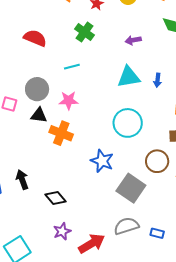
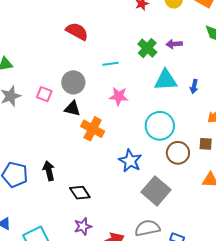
green cross: (84, 32) -> (147, 48), moved
pink star: (69, 100) -> (119, 96), moved
brown circle: (157, 161) -> (178, 153), moved

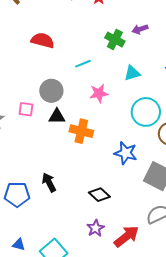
cyan triangle: (166, 80) -> (132, 73), moved, size x0.7
black diamond: (80, 193) -> (99, 195), moved

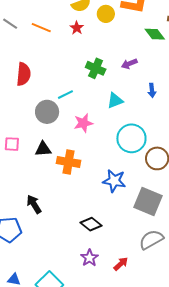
purple arrow: (140, 29) -> (129, 64), moved
red semicircle: (43, 40) -> (24, 74), turned 85
gray circle: (51, 91) -> (47, 112), moved
black arrow: (49, 182) -> (34, 204), moved
red arrow: (126, 236) -> (121, 264), size x0.6

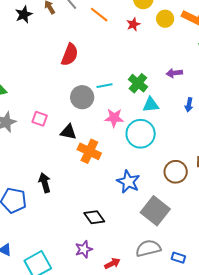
green cross: (96, 68) -> (138, 83), moved
cyan circle: (131, 138) -> (141, 134), moved

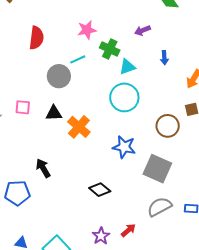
pink star: (114, 118) -> (87, 30), moved
orange cross: (89, 151) -> (79, 127), turned 30
purple star: (84, 249) -> (101, 236), moved

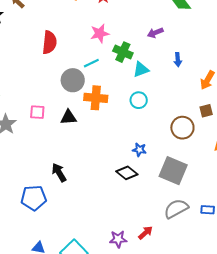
cyan circle: (124, 97) -> (139, 100), size x0.6
orange cross: (79, 127) -> (96, 98), moved, turned -35
blue star: (124, 147) -> (139, 150), size x0.6
black diamond: (100, 190) -> (127, 173), moved
purple star: (101, 236) -> (118, 239), turned 30

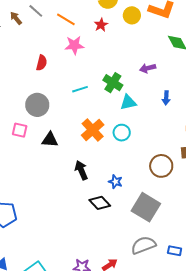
pink star: (100, 33) -> (74, 45), moved
red semicircle: (50, 42) -> (42, 63), size x0.7
gray circle: (73, 80) -> (37, 105), moved
orange cross: (96, 98) -> (93, 130), moved, turned 35
black arrow: (59, 173) -> (81, 170), moved

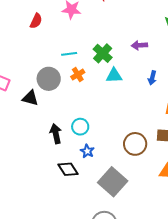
gray circle: (37, 105) -> (49, 79), moved
orange cross: (93, 130) -> (78, 75), moved, size x0.6
cyan circle: (122, 133) -> (80, 127), moved

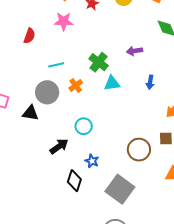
cyan line: (69, 54) -> (56, 65), moved
cyan circle: (80, 127) -> (84, 126), moved
black arrow: (56, 134) -> (59, 146), turned 72
black diamond: (68, 169) -> (74, 181), turned 55

